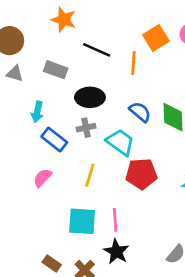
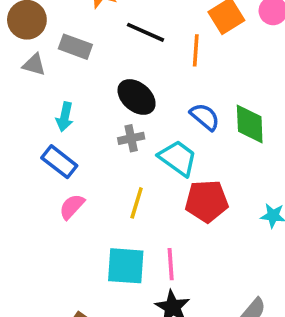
gray rectangle: (56, 70) -> (75, 47), moved
black ellipse: (90, 97) -> (137, 97), turned 40
blue rectangle: (54, 140) -> (59, 162), moved

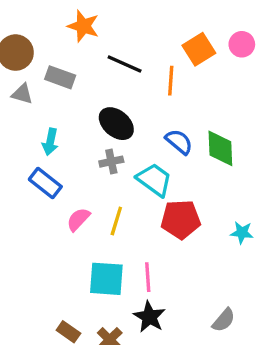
pink semicircle: (72, 207) -> (78, 219), moved

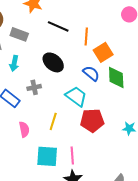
orange square: (199, 49) -> (103, 52), moved
cyan arrow: (50, 142) -> (14, 63), moved
gray cross: (111, 162) -> (34, 87), moved
pink semicircle: (78, 219) -> (24, 129), moved, turned 126

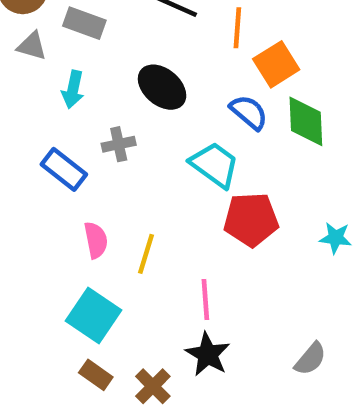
yellow line: (53, 121) -> (146, 254), moved
cyan square: (47, 156) -> (94, 315), moved, turned 30

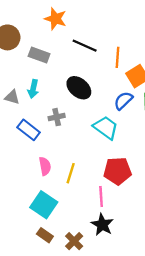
gray triangle: (32, 46) -> (12, 97), moved
blue semicircle: (249, 112) -> (123, 101), turned -84
red pentagon: (251, 220) -> (117, 171), moved

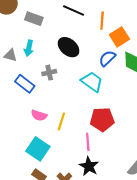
pink semicircle: (45, 166) -> (39, 115), turned 119

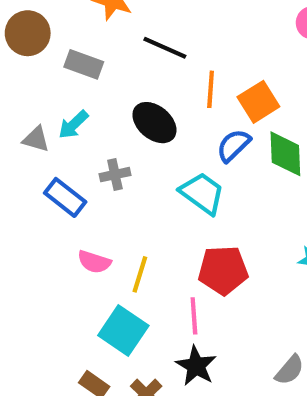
orange line: (102, 21) -> (211, 89), moved
cyan arrow: (29, 48) -> (73, 125), turned 35
cyan square: (38, 149) -> (123, 330), moved

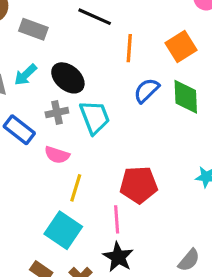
orange square: (258, 102) -> (181, 47), moved
black ellipse: (154, 123) -> (68, 78), moved
cyan trapezoid: (202, 193) -> (95, 117), moved, turned 33
pink semicircle: (94, 262) -> (57, 155), moved

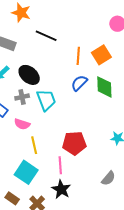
orange line: (129, 48) -> (78, 56), moved
yellow line: (76, 188) -> (34, 145), turned -30
gray semicircle: (189, 260) -> (108, 178), moved

